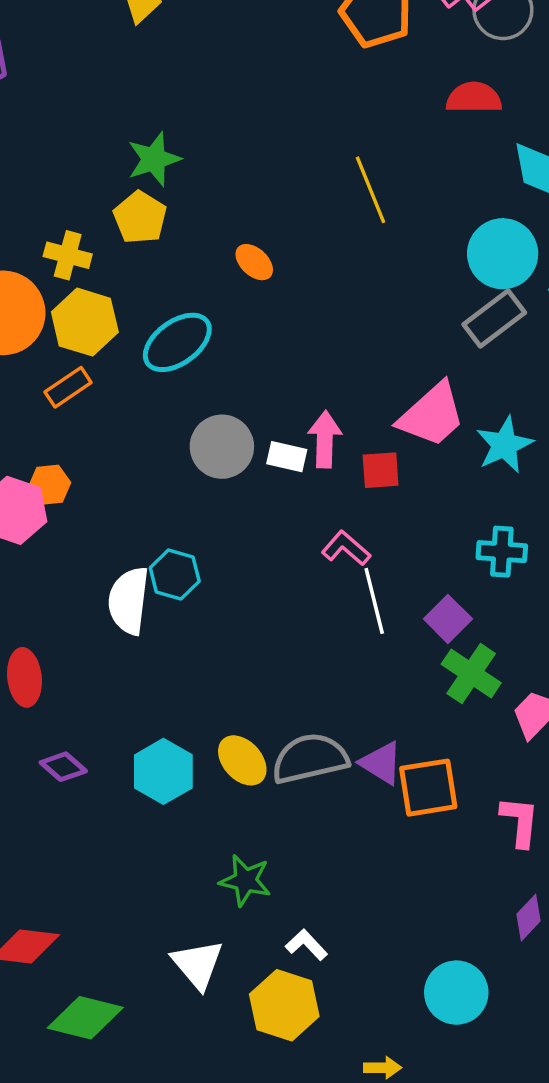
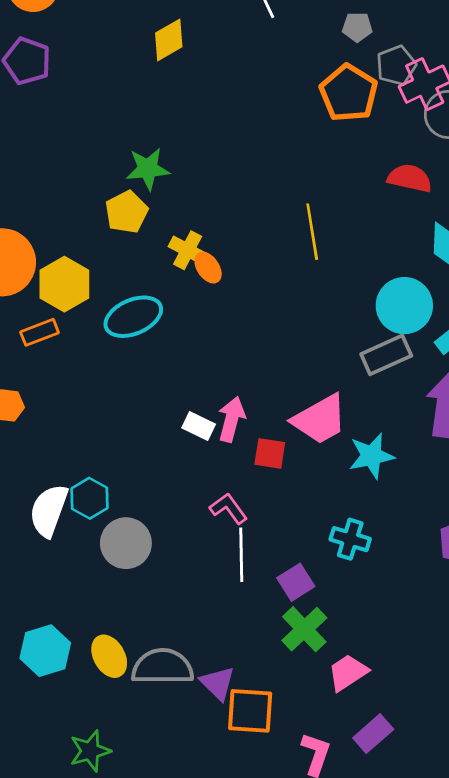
yellow cross: (68, 255) -> (188, 250), moved
gray circle: (222, 447) -> (126, 543), moved
green star: (245, 880) -> (90, 751), turned 30

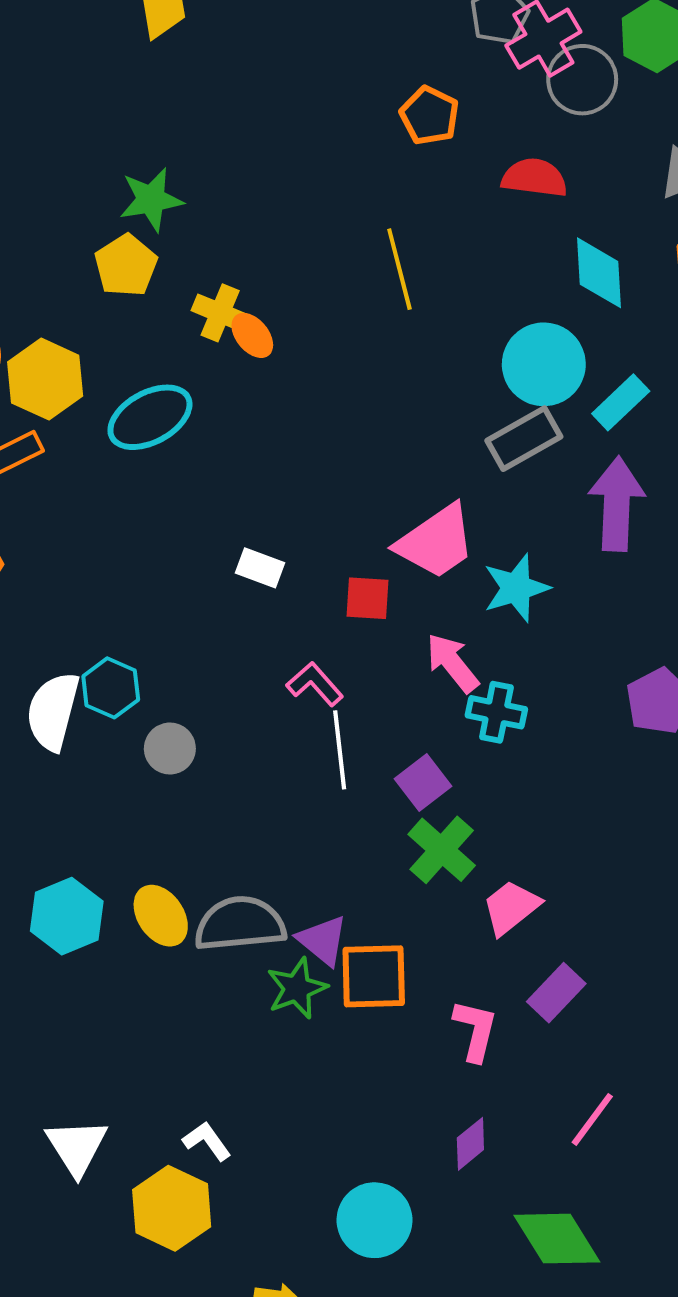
orange pentagon: (349, 93) -> (429, 116), moved, size x0.7
pink arrow: (232, 419) -> (452, 663), moved, turned -48
gray circle: (126, 543) -> (170, 749), size x0.7
green star: (90, 751) -> (297, 988), moved

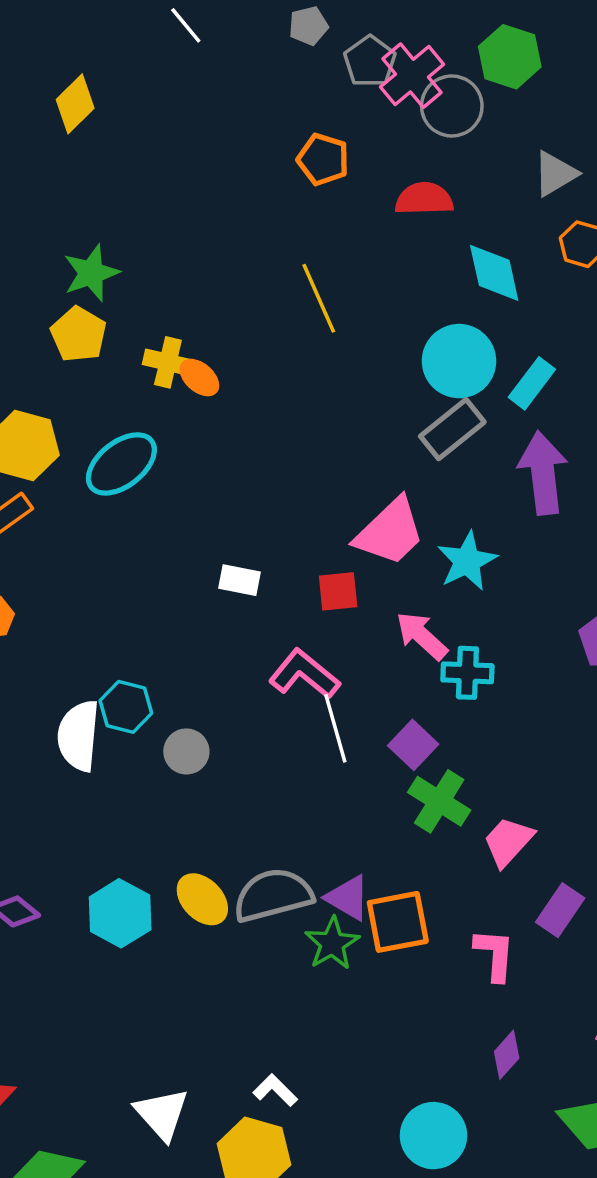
pink L-shape: (315, 684) -> (304, 674), size x1.4

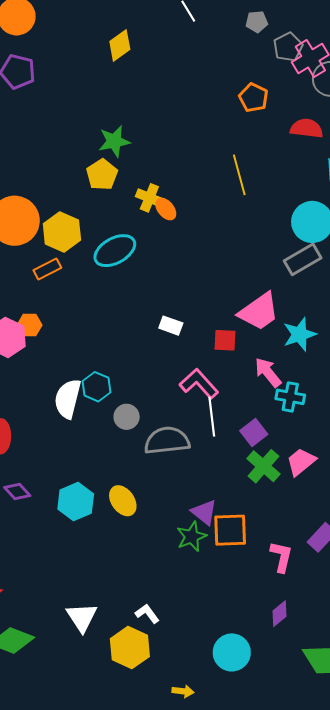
pink trapezoid: (508, 842) -> (301, 462), moved
gray semicircle: (273, 895) -> (167, 441), moved

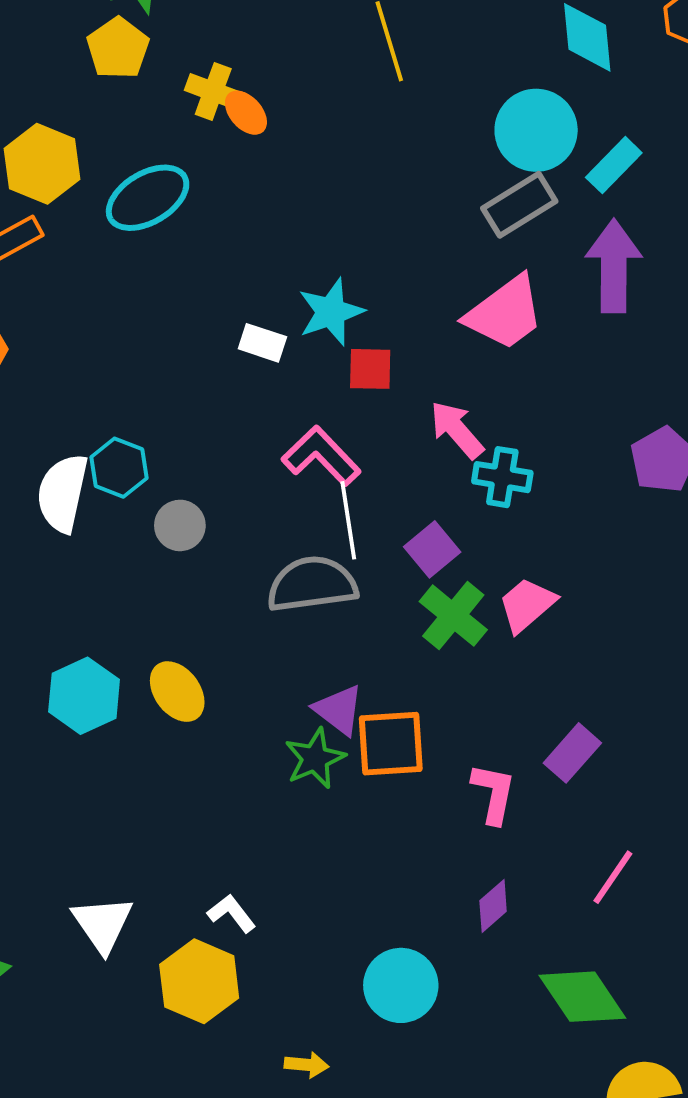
pink trapezoid: (259, 312) -> (505, 313), moved
cyan star: (300, 334) -> (331, 312), moved
gray semicircle: (167, 441) -> (312, 584), moved

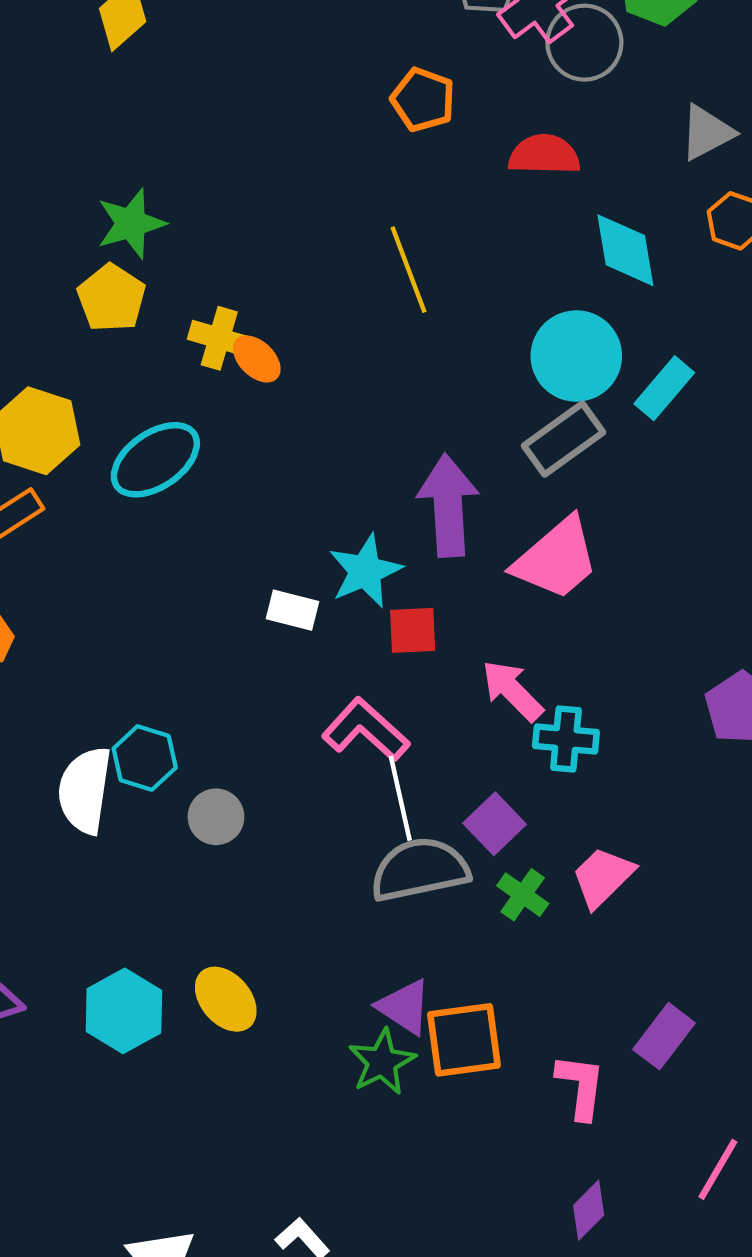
purple arrow: (614, 266) -> (448, 505), moved
gray semicircle: (312, 584) -> (420, 869), moved
green cross: (453, 616) -> (523, 895), size x0.7

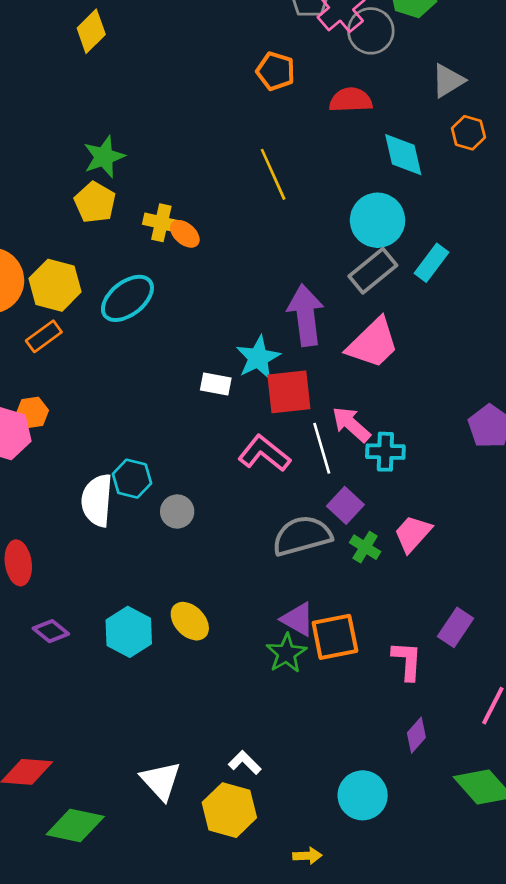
cyan rectangle: (664, 388) -> (432, 263), moved
red square: (413, 630) -> (289, 392), size x1.5
white line: (400, 798) -> (322, 448), moved

